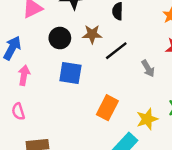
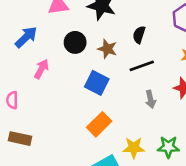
black line: (116, 51) -> (142, 66), moved
blue square: (70, 73) -> (97, 83), moved
pink arrow: (24, 75) -> (41, 69), moved

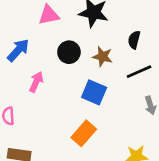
orange rectangle: (99, 124) -> (84, 133), moved

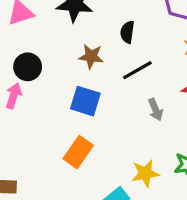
black circle: (69, 52) -> (28, 67), moved

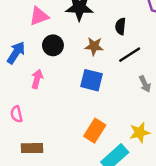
black circle: (28, 67) -> (53, 45), moved
orange rectangle: (78, 152) -> (95, 131), moved

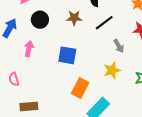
blue square: (91, 80) -> (67, 55), moved
yellow star: (140, 132) -> (112, 70), moved

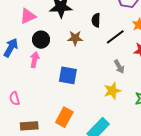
black line: (104, 23) -> (115, 37), moved
pink arrow: (29, 49) -> (35, 60), moved
orange rectangle: (80, 88) -> (64, 117), moved

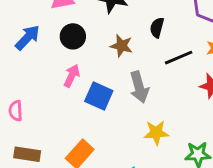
pink arrow: (35, 60) -> (72, 76), moved
gray arrow: (119, 67) -> (139, 87), moved, size x1.5

